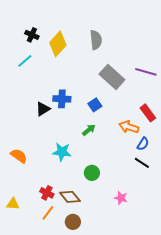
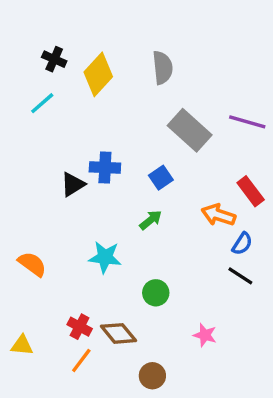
brown circle: (73, 222) -> (152, 376), moved

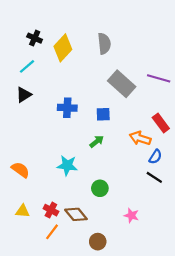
blue square: (161, 178) -> (103, 114), turned 32
black triangle: (73, 184) -> (24, 95), moved
yellow triangle: (22, 345) -> (23, 211), moved

